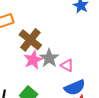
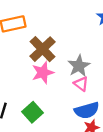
gray star: (49, 58) -> (79, 66), moved

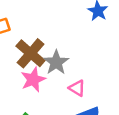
gray star: (79, 66) -> (56, 62), moved

